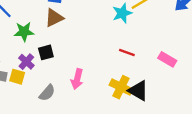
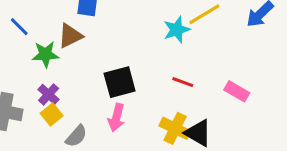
brown triangle: (54, 18) -> (70, 36), moved
black square: (46, 52) -> (120, 82), moved, size x1.5
yellow square: (17, 77) -> (52, 114), moved, turned 35

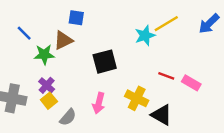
black square: (120, 82) -> (105, 62), moved
red line: (183, 82) -> (166, 76), moved
yellow cross: (175, 128) -> (137, 98), moved

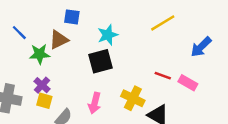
blue arrow: (209, 24) -> (201, 47), moved
cyan star: (145, 36) -> (108, 35), moved
yellow square: (49, 101) -> (44, 101), turned -35

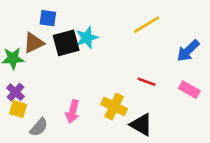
black square: (101, 61) -> (66, 43), moved
pink rectangle: (188, 83) -> (189, 90), moved

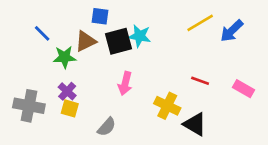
cyan star: (87, 38) -> (140, 36), turned 30
blue arrow: (188, 51) -> (232, 31), moved
pink arrow: (73, 112) -> (125, 83), moved
gray semicircle: (39, 127) -> (107, 127), moved

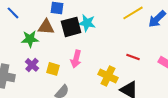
blue line: (42, 33) -> (13, 13), moved
brown triangle: (86, 41) -> (46, 27), turned 30
yellow square: (70, 108) -> (53, 69), moved

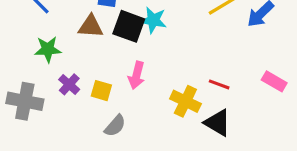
black square: (71, 27) -> (129, 26), turned 35
green star: (30, 39) -> (48, 49), moved
red line: (133, 57) -> (219, 84), moved

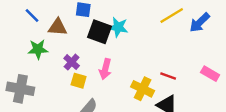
brown triangle: (91, 26) -> (58, 27), moved
purple cross: (69, 84) -> (72, 62), moved

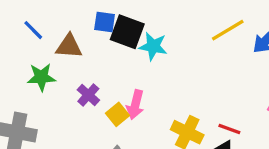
black square: (100, 32) -> (127, 32), moved
red line: (168, 76) -> (229, 129), moved
yellow square: (79, 81) -> (118, 114), moved, turned 35

